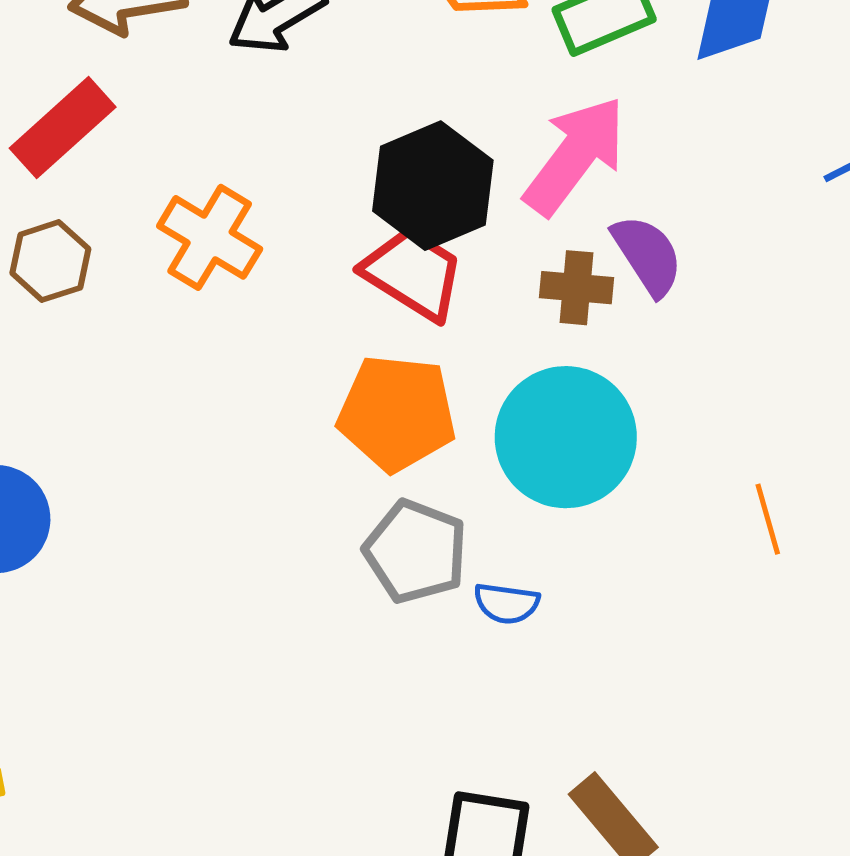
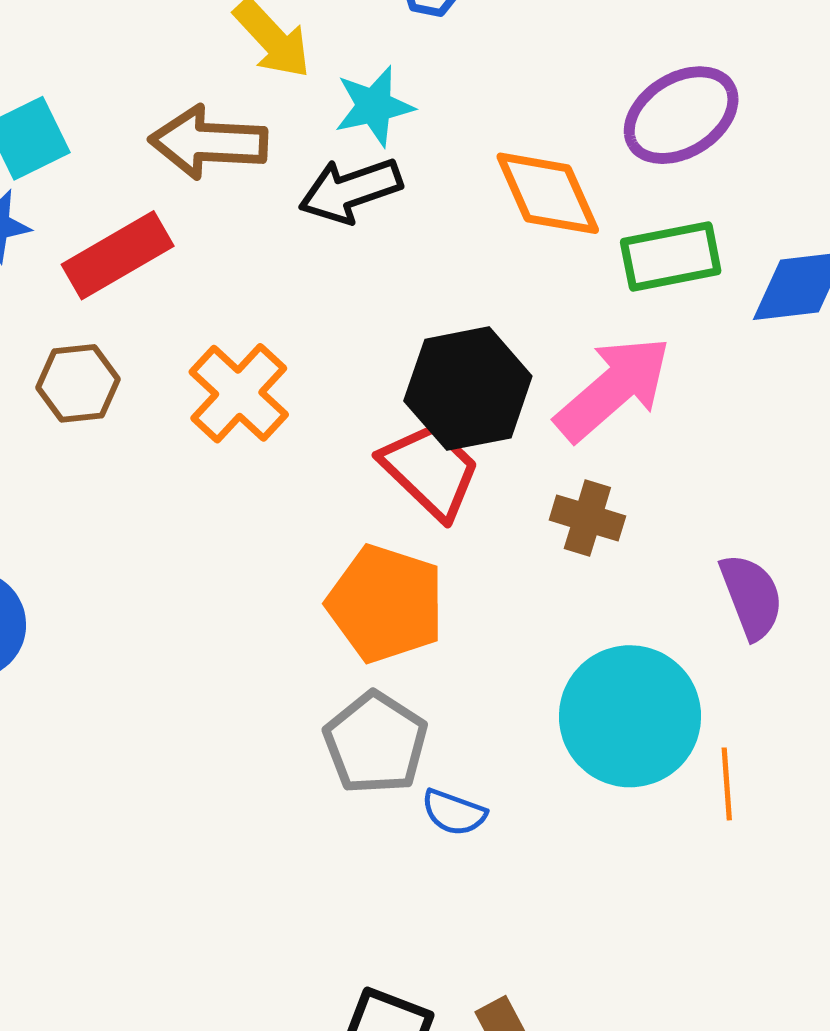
purple semicircle: (647, 255) -> (751, 596), moved
cyan circle: (566, 437) -> (630, 716), moved

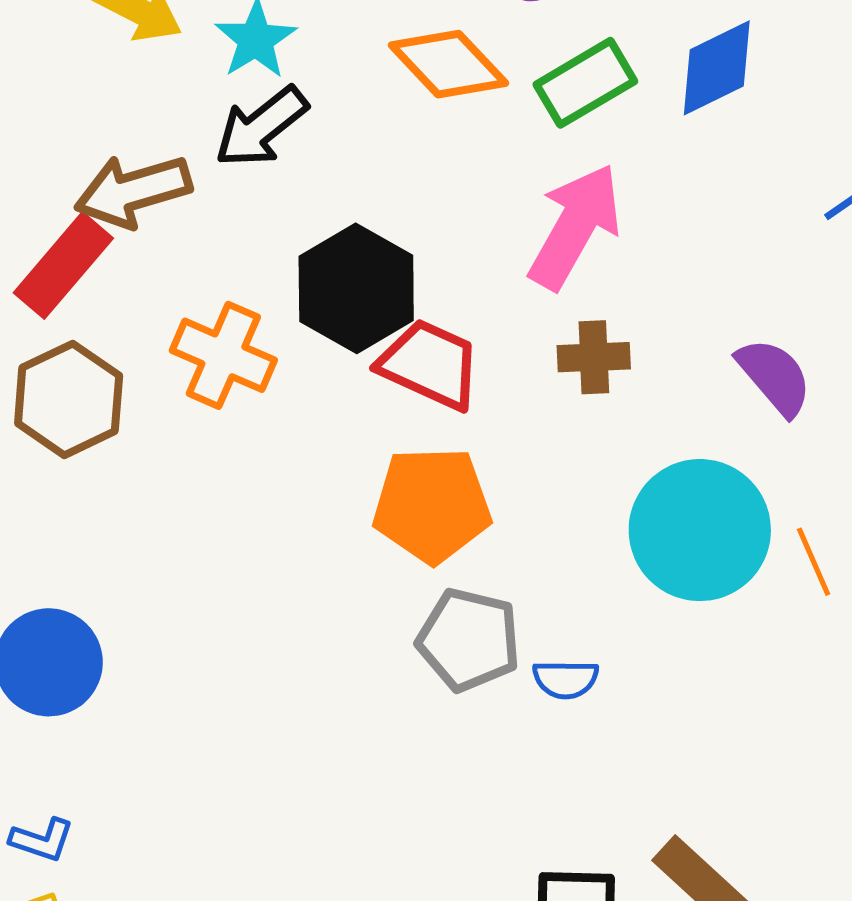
brown arrow: (208, 142) -> (133, 191), moved
brown hexagon: (78, 383) -> (69, 399), size x1.4
black hexagon: (468, 389) -> (356, 288), moved

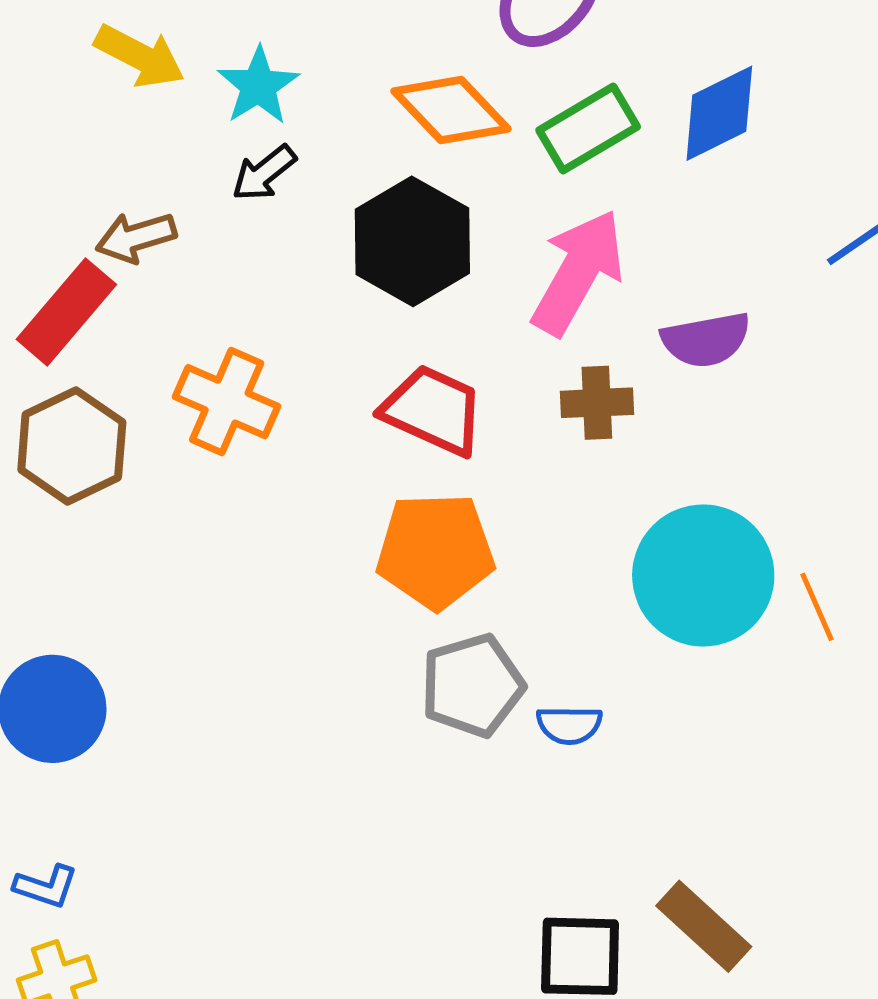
black arrow: (261, 127) -> (264, 173), size x0.7
brown arrow: (133, 191) -> (136, 237), size x0.7
black hexagon: (356, 288) -> (412, 241), moved
purple semicircle: (774, 377) -> (706, 340), moved, turned 120
gray pentagon: (469, 640) -> (472, 686), turned -30

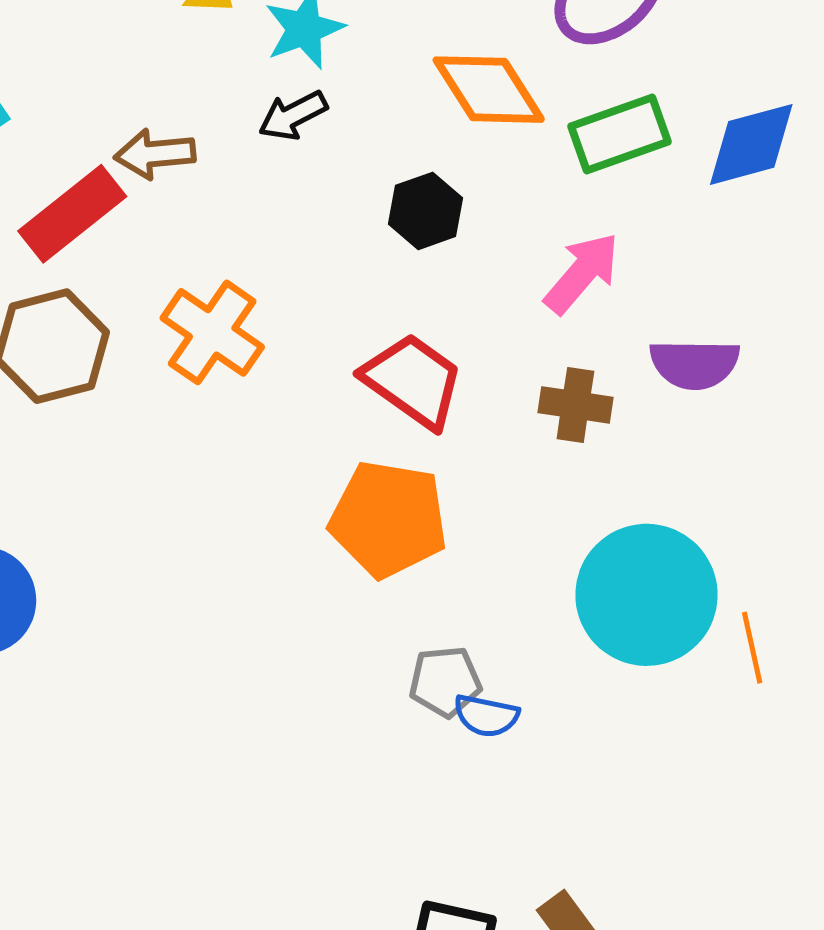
black hexagon: (412, 241) -> (425, 211), size x0.6
pink arrow: (578, 272) -> (582, 273), size x0.7
gray pentagon: (472, 686) -> (445, 682), moved, size x0.7

